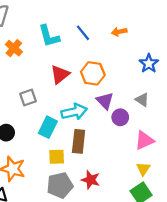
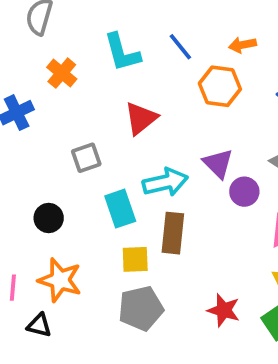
orange hexagon: (93, 73) -> (220, 86), moved
cyan rectangle: (48, 127) -> (120, 209), turned -45
red star: (91, 180) -> (224, 310), moved

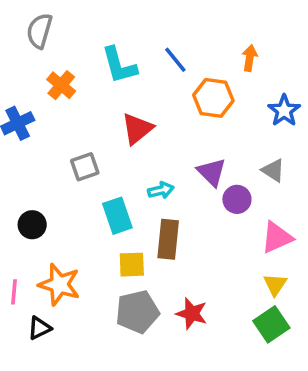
orange arrow: (242, 45) -> (250, 58), moved, turned 110
cyan arrow: (165, 182) -> (161, 190), size x0.6
black circle: (49, 218) -> (32, 225), moved
red star: (224, 310) -> (192, 314), moved
black triangle: (39, 325) -> (39, 328), turned -40

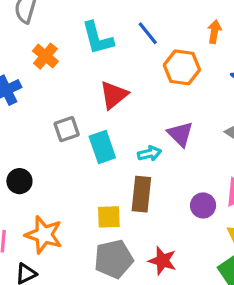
cyan arrow: (161, 190) -> (149, 153), moved
purple circle: (237, 199) -> (203, 205), moved
cyan rectangle: (117, 216) -> (102, 147), moved

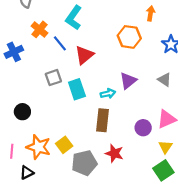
blue line: (148, 33) -> (60, 43), moved
cyan L-shape: (97, 38) -> (74, 18), turned 50
purple triangle: (180, 134) -> (128, 81), turned 36
yellow square: (109, 217) -> (64, 145), moved, turned -35
red star: (162, 261) -> (114, 153), moved

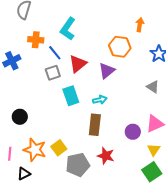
orange cross: (40, 29) -> (36, 40), turned -35
gray square: (53, 78) -> (53, 73), moved
purple triangle: (128, 81) -> (107, 71), moved

